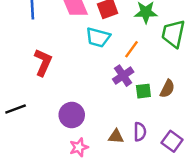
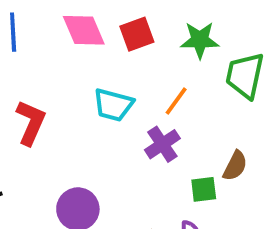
cyan trapezoid: (98, 37) -> (113, 105), moved
green square: (143, 91) -> (204, 189), moved

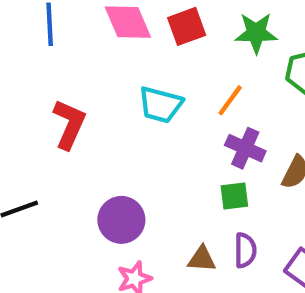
purple cross: (162, 144) -> (245, 148), moved, turned -32
green square: (204, 189) -> (234, 196), moved

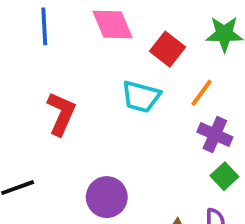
red square: (187, 26) -> (167, 49), moved, turned -32
green square: (234, 196) -> (224, 176), moved, turned -36

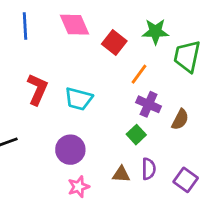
cyan trapezoid: (141, 97) -> (79, 99), moved
green square: (224, 176) -> (136, 135), moved

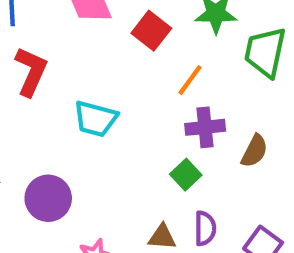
red L-shape: (37, 89) -> (31, 71), moved
purple cross: (149, 104) -> (205, 127), turned -30
purple circle: (70, 150) -> (48, 198), moved

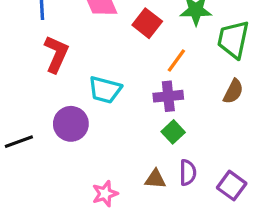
purple cross: (205, 127) -> (168, 96), moved
brown semicircle: (254, 151) -> (233, 91), moved
purple circle: (48, 198) -> (71, 124), moved

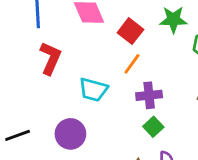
orange line: (176, 61) -> (132, 64), moved
purple circle: (71, 124) -> (70, 134), moved

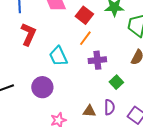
cyan trapezoid: (93, 90) -> (58, 56), turned 50
green square: (153, 127) -> (116, 82), moved

